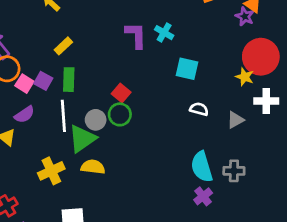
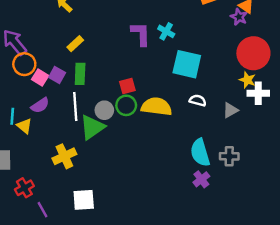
cyan square: (187, 69) -> (187, 64), size x1.4
yellow star: (245, 77) -> (247, 80), moved
red square: (121, 93) -> (127, 86), turned 35
yellow semicircle: (93, 167) -> (156, 107), moved, size x1.4

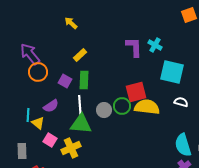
pink square: (40, 77) -> (50, 140), moved
red square: (127, 86) -> (136, 92), moved, size x1.5
green triangle: (92, 127) -> (81, 124), moved, turned 40

